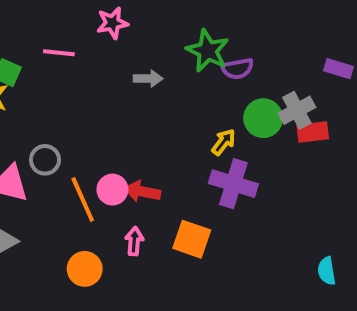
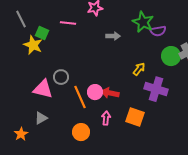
yellow arrow: (223, 142) -> (139, 69), moved

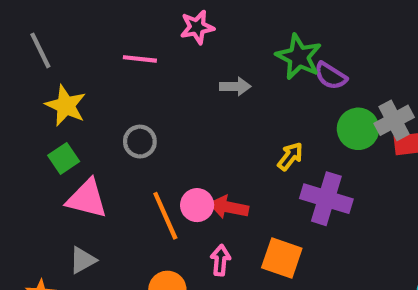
purple semicircle: (158, 31) -> (331, 76), turned 42
green square: (42, 33) -> (64, 158), moved, turned 32
gray circle: (61, 77) -> (140, 142), moved

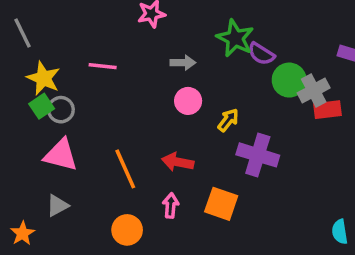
pink line: (140, 59) -> (103, 66), moved
green circle: (358, 129) -> (289, 80), moved
gray circle: (140, 142) -> (61, 110), moved
green square: (64, 158) -> (42, 106), moved
pink circle: (197, 205) -> (188, 101), moved

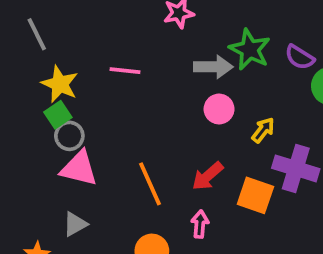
green star: (235, 38) -> (250, 50), moved
gray arrow: (183, 63) -> (213, 67), size x1.4
gray circle: (61, 110) -> (69, 136), moved
red arrow: (178, 162) -> (208, 176), turned -52
orange square: (221, 204) -> (255, 195), moved

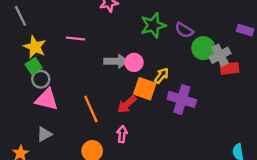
green star: (250, 50) -> (153, 25), turned 30
gray arrow: (213, 67) -> (116, 61), moved
orange square: (255, 195) -> (145, 89), moved

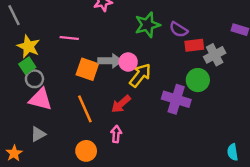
green circle: (203, 48) -> (198, 80), moved
red rectangle: (230, 68) -> (194, 45), moved
yellow arrow: (161, 76) -> (140, 75), moved, size x1.5
orange square: (145, 89) -> (87, 69), moved

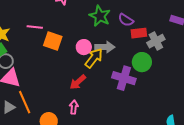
green star: (147, 25) -> (100, 16), turned -30
gray arrow: (110, 61) -> (105, 47), moved
orange square: (87, 69) -> (53, 41), moved
orange line: (85, 109) -> (25, 102), moved

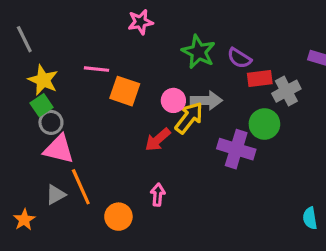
red arrow: (78, 82) -> (158, 140), moved

